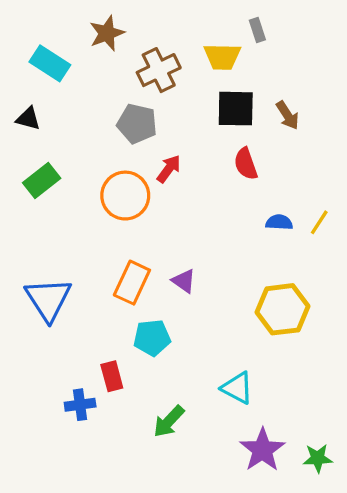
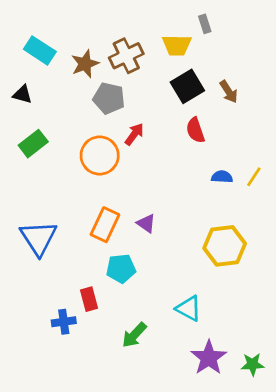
brown star: (107, 33) -> (85, 64), moved
black square: (236, 109) -> (187, 86), turned -32

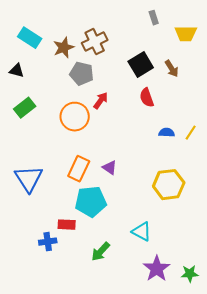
yellow trapezoid: (177, 45) -> (186, 34), moved
cyan pentagon: (121, 269) -> (91, 202), size x1.4
red rectangle: (89, 299) -> (67, 225), turned -72

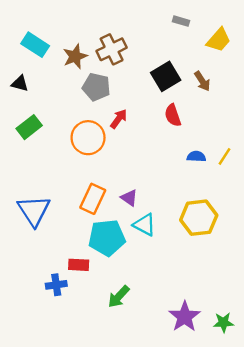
gray rectangle: (154, 18) -> (181, 21), turned -56
yellow trapezoid: (186, 34) -> (219, 40), turned -50
cyan triangle: (142, 232) -> (145, 225), moved

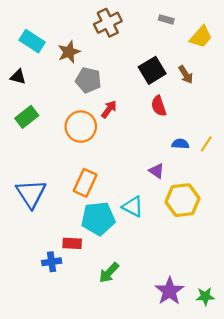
brown cross: (112, 49) -> (108, 23), moved
purple triangle: (129, 198) -> (157, 171), moved

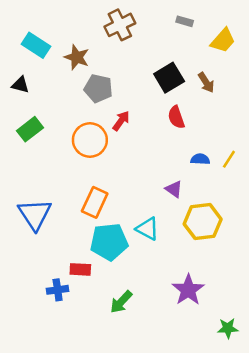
brown star: (69, 52) -> (77, 57), turned -30
purple star: (169, 291) -> (188, 290), moved

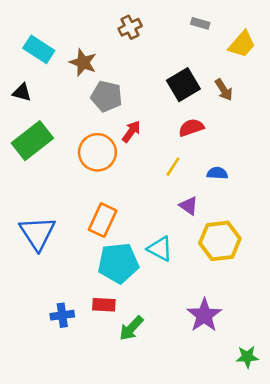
brown cross: (120, 25) -> (130, 27), size x0.7
red semicircle: (176, 117) -> (191, 128), turned 90
green rectangle: (30, 129) -> (32, 141), size x1.4
yellow line: (229, 159) -> (173, 167), moved
red rectangle: (80, 269) -> (104, 305), moved

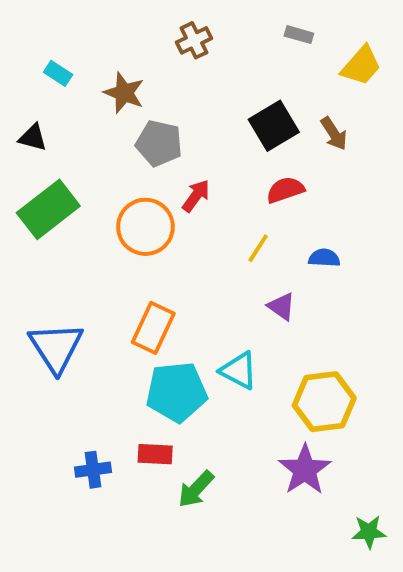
cyan rectangle: (39, 49) -> (58, 73), size x0.6
yellow hexagon: (220, 241) -> (324, 402), moved

